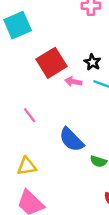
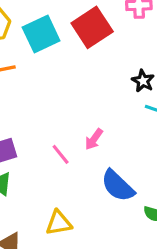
red square: (52, 63) -> (92, 27), moved
pink arrow: (73, 82) -> (94, 139), moved, turned -63

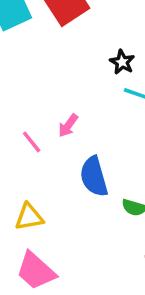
blue semicircle: (118, 186) -> (94, 177), turned 30

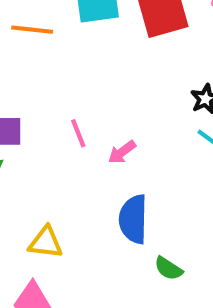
pink line: (32, 142) -> (78, 133), moved

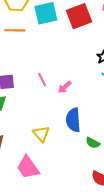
yellow triangle: (46, 242) -> (41, 134), moved, turned 48

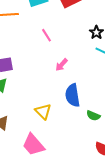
pink line: (42, 80) -> (46, 35), moved

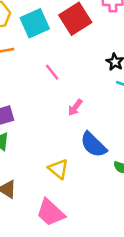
blue semicircle: (73, 95) -> (93, 145), turned -30

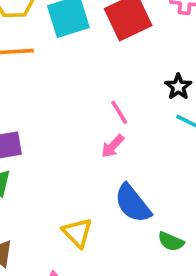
pink line: (52, 72) -> (119, 112), moved

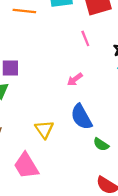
pink line: (119, 112) -> (85, 38), moved

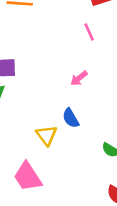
blue semicircle: (81, 117) -> (71, 118), moved, size x0.7

